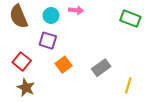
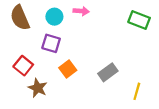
brown star: (26, 88) -> (38, 88), moved

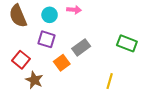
green rectangle: (139, 20) -> (127, 43), moved
gray rectangle: (108, 72) -> (81, 47), moved
yellow line: (137, 91) -> (110, 81), moved

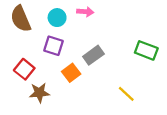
brown star: (34, 80) -> (39, 93), turned -30
yellow line: (110, 81) -> (126, 94), turned -63

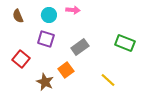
brown semicircle: (21, 19) -> (18, 16), size x0.6
orange square: (71, 73) -> (66, 70), moved
brown star: (39, 93) -> (45, 82), moved, turned 30

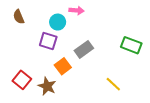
cyan circle: (49, 15) -> (58, 22), moved
red square: (21, 59) -> (22, 80), moved
orange square: (66, 70) -> (63, 66), moved

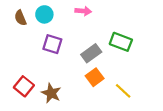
cyan circle: (58, 22) -> (44, 14), moved
green rectangle: (131, 45) -> (121, 42), moved
orange square: (63, 66) -> (95, 77), moved

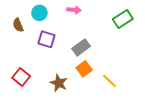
brown semicircle: (20, 18) -> (18, 25), moved
green rectangle: (121, 42) -> (123, 19), moved, turned -54
brown star: (51, 93) -> (59, 83), moved

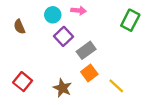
cyan circle: (39, 13) -> (53, 15), moved
green rectangle: (123, 19) -> (130, 20), turned -30
purple square: (47, 39) -> (64, 36), moved, turned 30

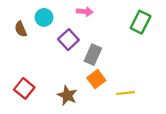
cyan circle: (53, 15) -> (44, 17), moved
gray rectangle: (86, 50) -> (93, 55), turned -30
yellow line: (116, 86) -> (125, 93), turned -49

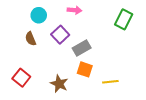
brown semicircle: (21, 29) -> (31, 39), moved
gray rectangle: (93, 55) -> (82, 48), turned 36
orange square: (96, 79) -> (85, 69), turned -35

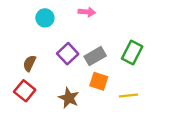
green rectangle: (124, 19) -> (132, 53), moved
purple square: (60, 35) -> (68, 54), moved
brown semicircle: (31, 39) -> (29, 63), moved, turned 48

